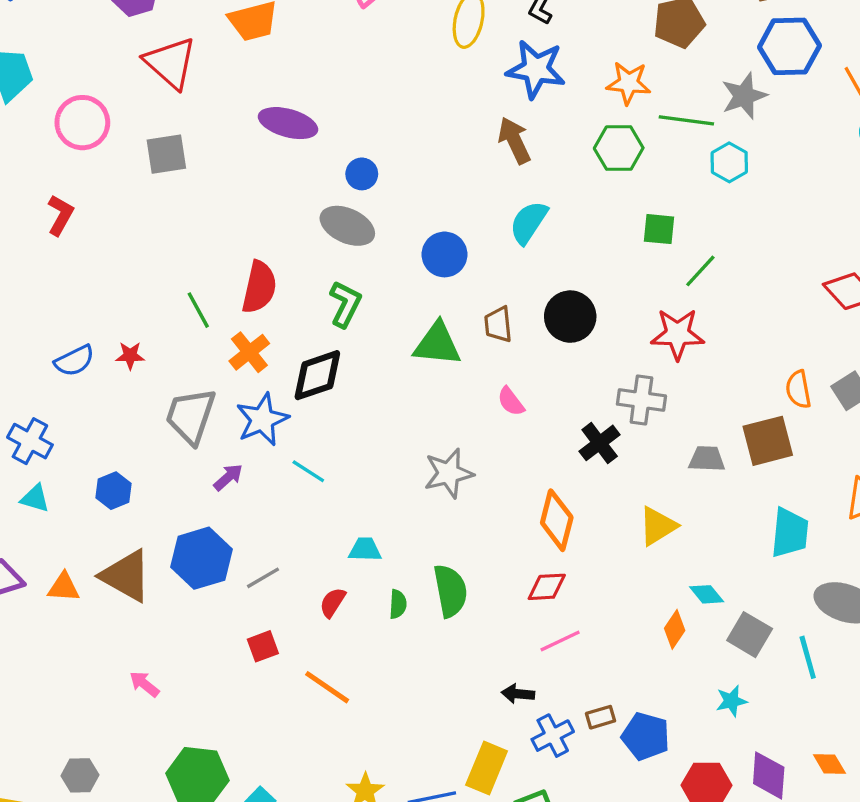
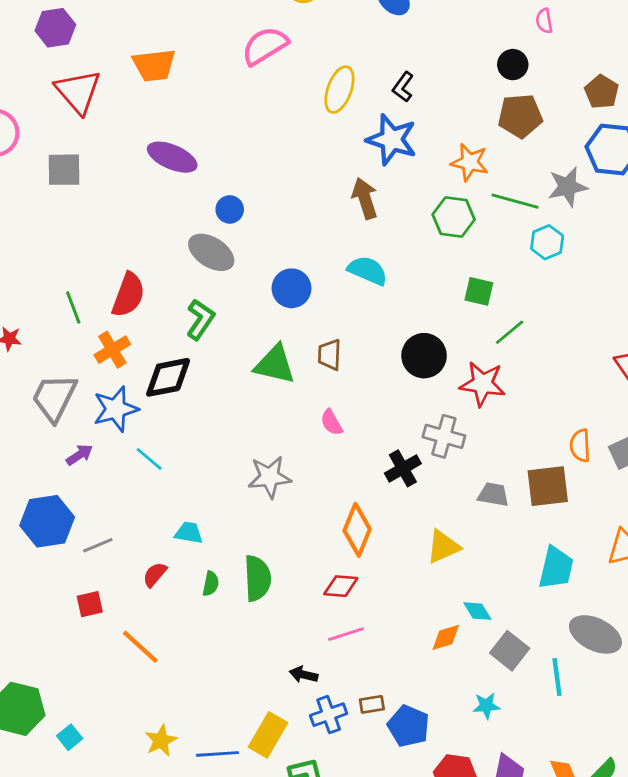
cyan semicircle: (529, 222) -> (368, 271), turned 72
black circle: (570, 317) -> (424, 356), moved
orange diamond: (675, 629) -> (446, 637), turned 32

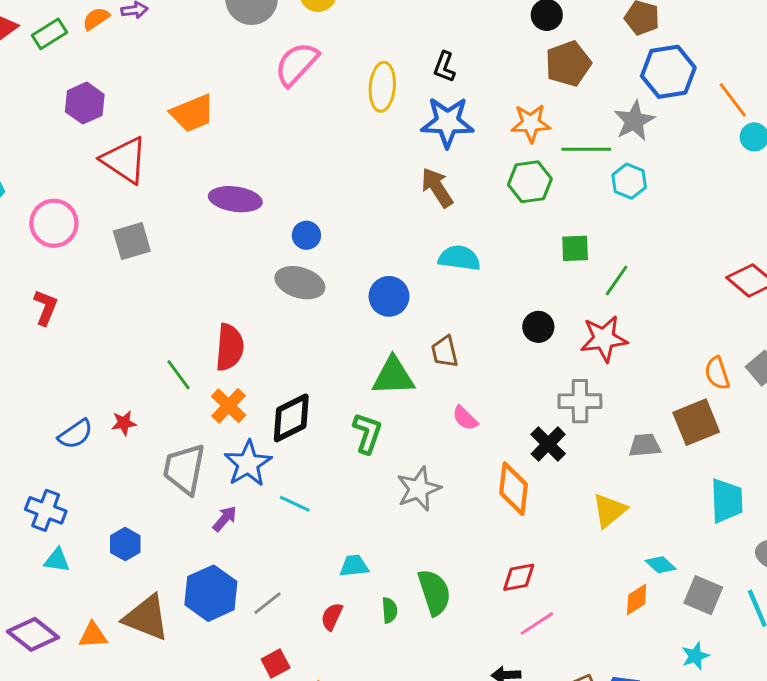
green L-shape: (200, 319) -> (367, 433), moved
black circle: (424, 356) -> (538, 327), size x0.7
orange diamond: (357, 530) -> (514, 489), moved

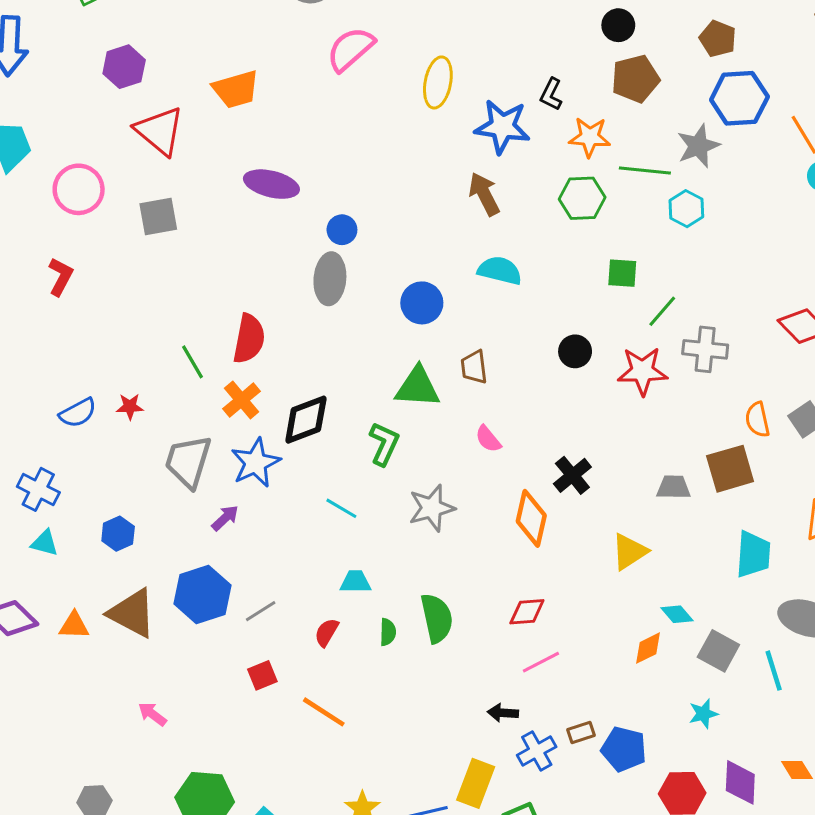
black L-shape: (444, 67) -> (551, 94), moved
gray ellipse: (300, 283) -> (330, 279), turned 72
gray cross: (580, 401) -> (705, 349), moved
cyan line: (295, 504) -> (341, 508), moved

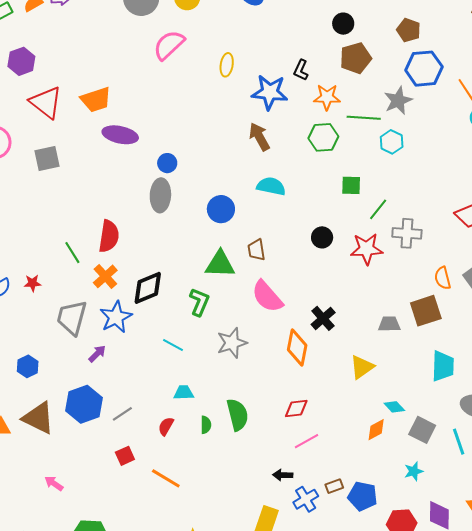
yellow ellipse: (438, 82) -> (227, 65), size x0.7
orange trapezoid: (236, 89) -> (96, 100), moved
pink semicircle: (488, 439) -> (267, 296), size x1.8

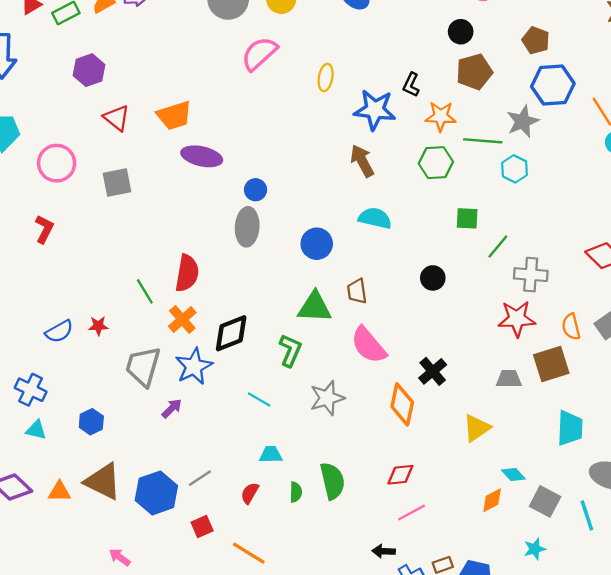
red triangle: (46, 102) -> (117, 118), size x0.7
red star: (367, 249) -> (517, 319), moved
blue hexagon: (84, 404) -> (156, 493), moved

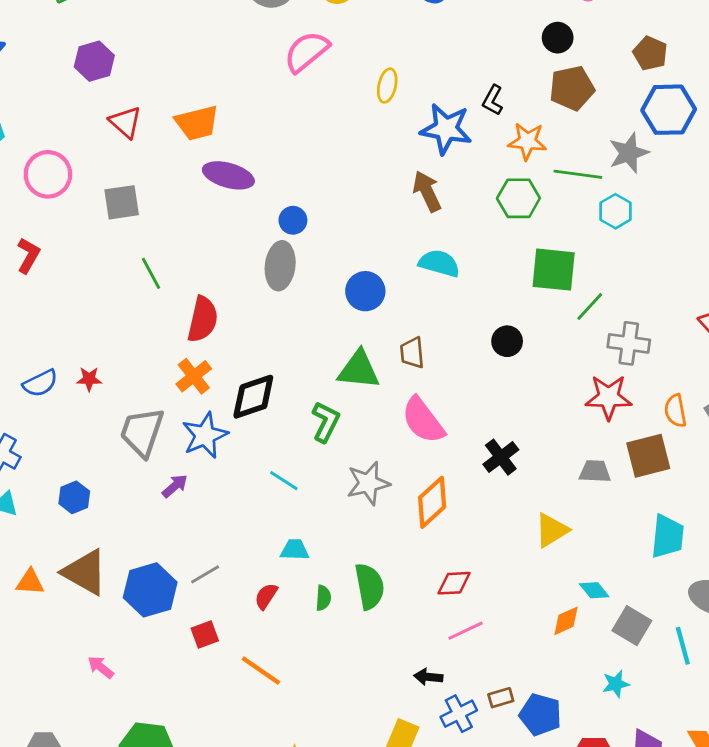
green square: (467, 218) -> (554, 270), size x1.6
green line: (145, 291) -> (151, 273), moved
orange diamond: (402, 404) -> (432, 502), moved, turned 33

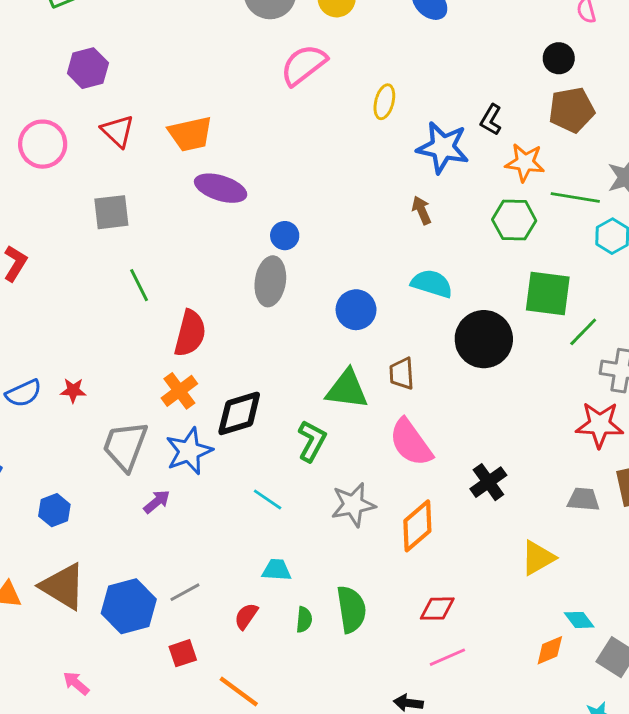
pink circle: (48, 174) -> (43, 144), moved
brown arrow: (427, 191) -> (422, 210), size x0.7
black circle: (507, 341) -> (484, 339), moved, size x1.8

